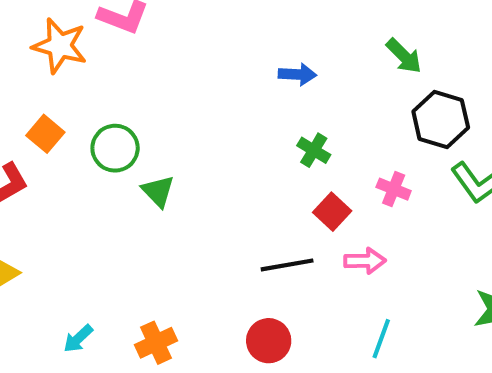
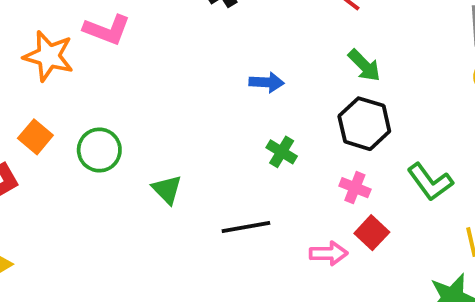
black hexagon: (441, 119) -> (364, 124), moved
green triangle: (158, 191) -> (167, 189), moved
red square: (332, 212) -> (372, 233), moved
black line: (287, 265) -> (246, 227), moved

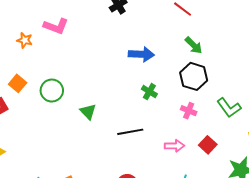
orange star: (49, 56) -> (25, 40), size x0.6
blue arrow: (267, 82) -> (141, 54), size x1.4
red square: (372, 233) -> (208, 145), moved

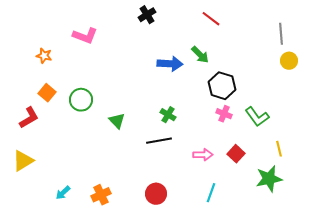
orange star: (25, 40) -> (44, 56), moved
green arrow: (194, 45) -> (200, 55), moved
green cross: (149, 92) -> (168, 115), moved
pink cross: (189, 111) -> (224, 114), moved

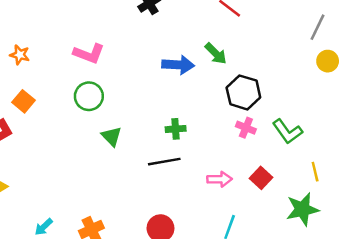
gray line: (281, 34) -> (318, 27), turned 30
pink L-shape: (85, 36) -> (89, 54), moved
green circle: (81, 100) -> (89, 96), moved
green cross: (168, 115) -> (176, 129), turned -35

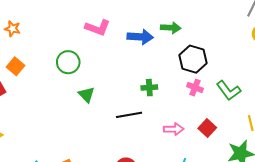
pink L-shape: (89, 54) -> (98, 28), moved
green arrow: (216, 54) -> (171, 28), turned -42
green cross: (176, 129) -> (149, 88), moved

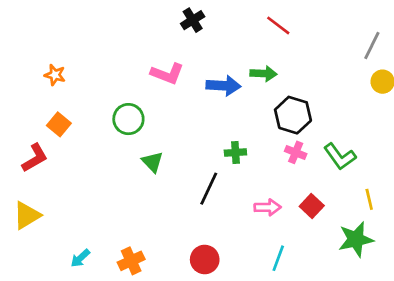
black line: (129, 115) -> (209, 189), turned -55

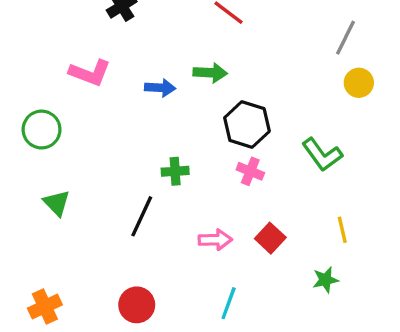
blue arrow: (223, 86) -> (160, 88), size x0.7
green L-shape: (340, 156) -> (322, 155), moved
green triangle: (153, 162) -> (57, 203), moved
green star: (356, 239) -> (325, 280), size x0.6

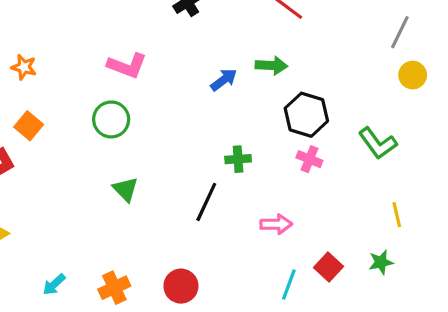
pink L-shape: (90, 73) -> (127, 66), moved
blue arrow: (160, 88) -> (224, 80), turned -40
red square: (270, 238) -> (329, 267), moved
red circle: (137, 305) -> (181, 286), moved

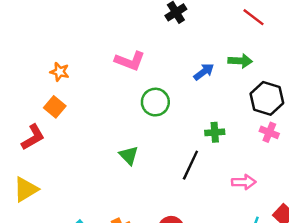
orange star: (24, 67) -> (60, 72), moved
green circle: (111, 119) -> (155, 102), moved

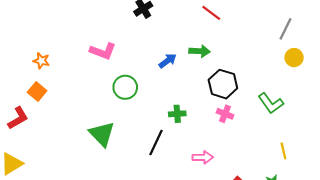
green triangle: (129, 155) -> (102, 134), size x1.5

